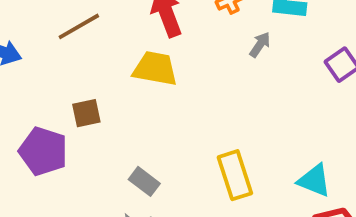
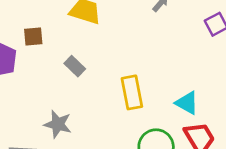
gray rectangle: (144, 181) -> (75, 66), moved

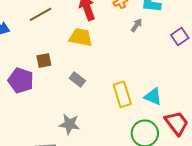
cyan triangle: (187, 103) -> (153, 97), moved

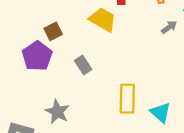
brown square: (44, 61) -> (53, 31), turned -35
purple pentagon: (21, 80) -> (37, 56), moved

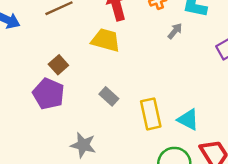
gray rectangle: (83, 65) -> (109, 96), moved

